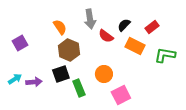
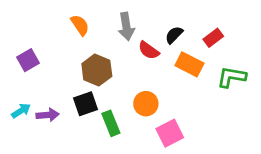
orange semicircle: (60, 27) -> (80, 25), moved

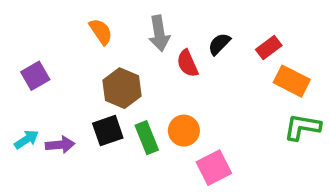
red semicircle: (149, 50) -> (187, 63), turned 30
orange rectangle: (189, 64) -> (292, 81), moved
green L-shape: (232, 77) -> (302, 127), moved
green rectangle: (111, 123) -> (147, 138), moved

